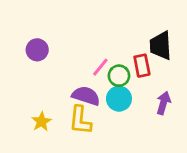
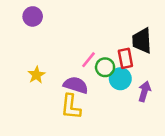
purple circle: (37, 50) -> (33, 16), moved
cyan circle: (119, 99) -> (120, 79), moved
yellow star: (41, 122) -> (36, 75), moved

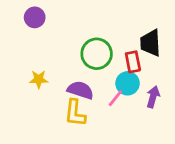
pink line: (89, 60) -> (115, 98), moved
green circle: (105, 67) -> (97, 54), moved, size x1.5
yellow star: (36, 75) -> (39, 79), turned 30

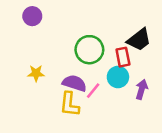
black trapezoid: (150, 43) -> (139, 40), turned -125
pink line: (115, 98) -> (93, 91), moved

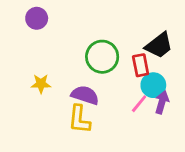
cyan circle: (118, 77) -> (153, 85), moved
pink line: (93, 91) -> (139, 104), moved

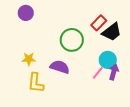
red rectangle: (141, 65) -> (99, 23), moved, turned 56
yellow L-shape: (79, 119) -> (36, 83), moved

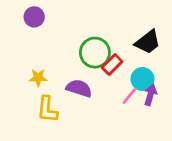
red rectangle: (99, 23) -> (112, 64), moved

